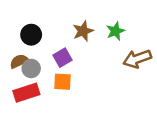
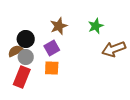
brown star: (83, 31) -> (59, 26), moved
black circle: (31, 35) -> (26, 39), moved
red rectangle: (26, 93) -> (22, 77), turned -50

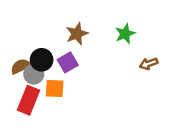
black circle: (26, 39) -> (42, 60), moved
brown arrow: (114, 49) -> (149, 64), size x0.6
orange square: (52, 68) -> (55, 88), moved

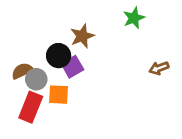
green star: (125, 34) -> (134, 18), moved
black circle: (42, 60) -> (59, 56), moved

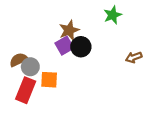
black circle: (59, 56) -> (81, 47), moved
purple square: (72, 67) -> (64, 46), moved

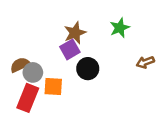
green star: (113, 15) -> (120, 28), moved
black circle: (81, 47) -> (88, 69), moved

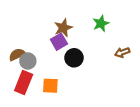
orange square: (53, 86) -> (50, 86), moved

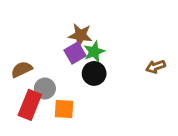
green star: (101, 23) -> (94, 52), moved
brown star: (63, 28) -> (80, 35), turned 30
gray circle: (28, 61) -> (45, 89), moved

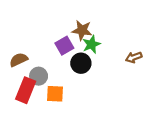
brown star: (80, 35) -> (82, 30), moved
green star: (94, 52) -> (91, 44), moved

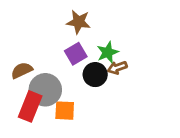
brown star: (82, 30) -> (79, 22), moved
brown arrow: (134, 57) -> (117, 68), moved
gray circle: (39, 76) -> (45, 90), size x1.5

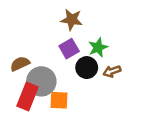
brown arrow: (117, 68) -> (112, 71), moved

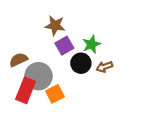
brown star: (72, 20) -> (55, 26), moved
orange square: (59, 100) -> (55, 94), turned -30

